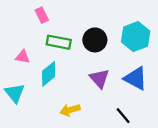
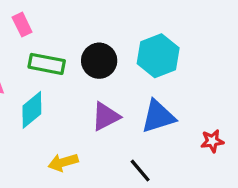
purple triangle: (99, 78) -> (106, 116), turned 45
blue triangle: (136, 78) -> (158, 116), turned -45

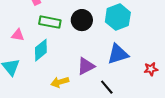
purple triangle: (106, 116) -> (86, 66), moved

